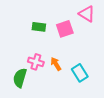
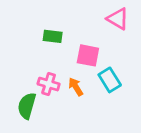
pink square: (65, 29) -> (88, 55), moved, turned 30
cyan rectangle: (80, 73) -> (110, 80), moved

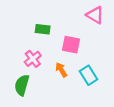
cyan rectangle: (110, 80) -> (89, 75), moved
pink cross: (49, 84) -> (33, 59), moved, turned 35

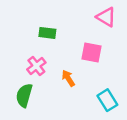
pink square: (71, 45) -> (91, 53), moved
cyan rectangle: (89, 75) -> (107, 100), moved

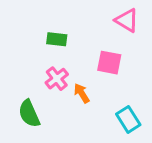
pink cross: (36, 66) -> (57, 79), moved
green semicircle: (24, 95) -> (29, 114), turned -40

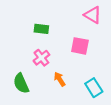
orange arrow: (82, 93) -> (60, 79), moved

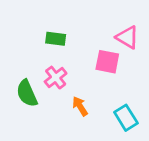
pink triangle: (93, 15) -> (127, 37), moved
green semicircle: (21, 83) -> (27, 93), moved

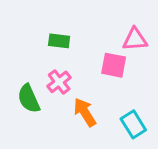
pink triangle: (127, 37) -> (135, 39), turned -35
orange arrow: (80, 106) -> (85, 112), size x1.4

